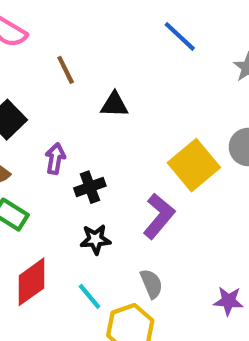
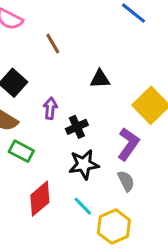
black triangle: (114, 105) -> (100, 79), moved
black star: (95, 239) -> (84, 164), size x1.4
gray semicircle: (151, 284) -> (126, 181), moved

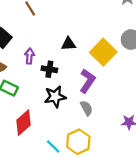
black triangle: (100, 79) -> (68, 44), moved
black cross: (77, 127) -> (49, 69), turned 35
cyan line: (83, 206) -> (53, 146), moved

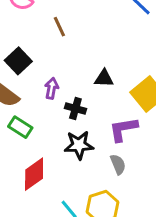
purple L-shape: (87, 81) -> (123, 129), turned -140

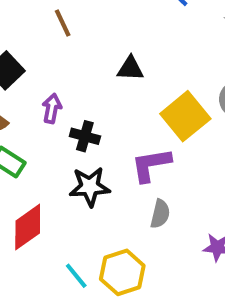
black triangle: (104, 78) -> (130, 69), moved
gray semicircle: (118, 164) -> (160, 214), moved, turned 36

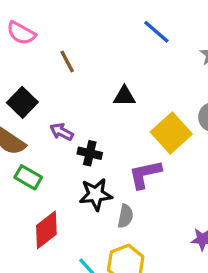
purple arrow: (52, 108) -> (62, 132), turned -70
gray semicircle: (160, 214) -> (125, 216), moved

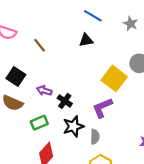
black triangle: (124, 96) -> (86, 40), moved
black cross: (90, 153) -> (65, 101), turned 32
green rectangle: (28, 177) -> (39, 123), moved, turned -42

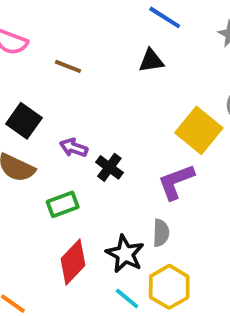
brown line: (40, 45) -> (68, 66), turned -32
black star: (73, 126) -> (125, 254), moved, turned -30

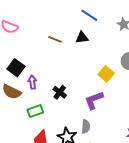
brown line: (68, 66) -> (55, 39), moved
yellow square: (199, 130) -> (106, 74), size x0.7
purple arrow: (74, 148) -> (32, 82), moved, turned 64

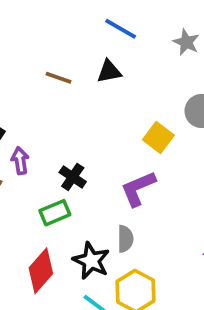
green rectangle: (35, 111) -> (55, 213), moved

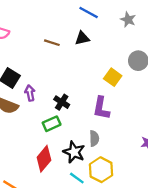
purple L-shape: (138, 188) -> (101, 108), turned -55

